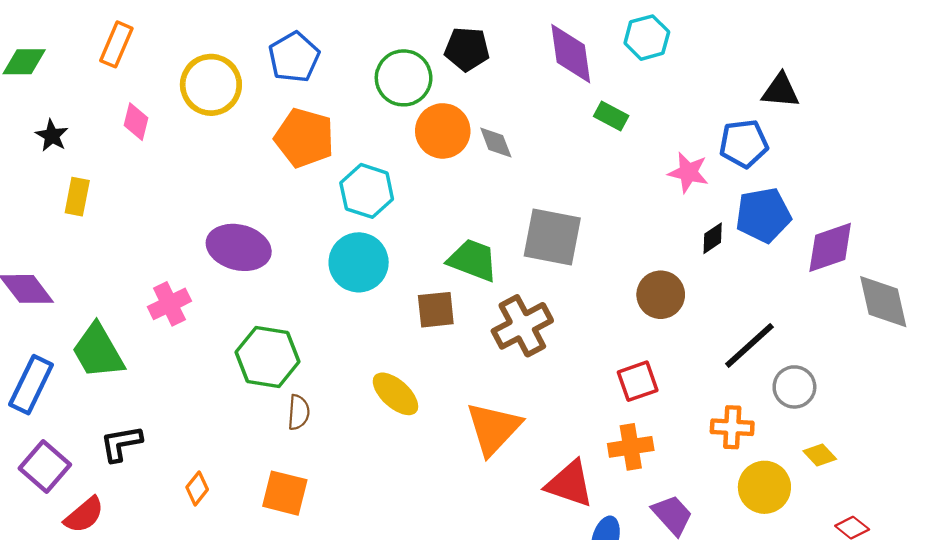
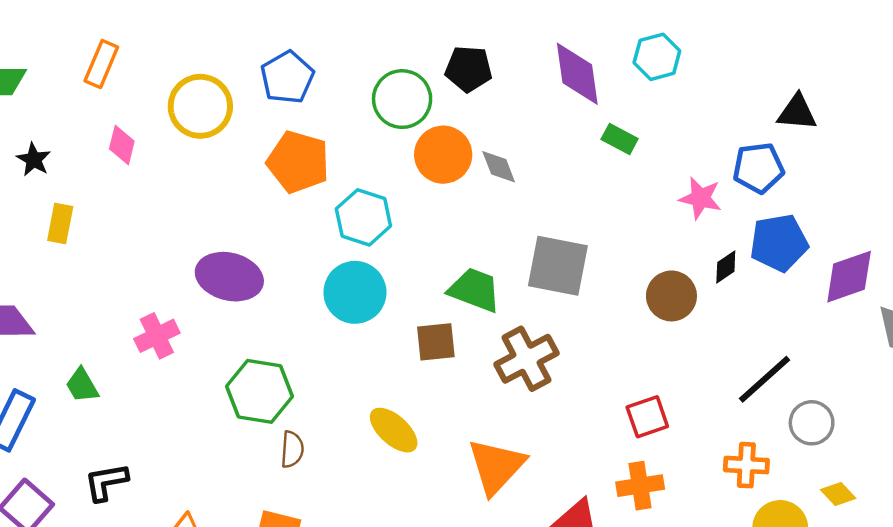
brown circle: (661, 295) -> (671, 296), moved
green trapezoid: (98, 351) -> (82, 385), size x0.6

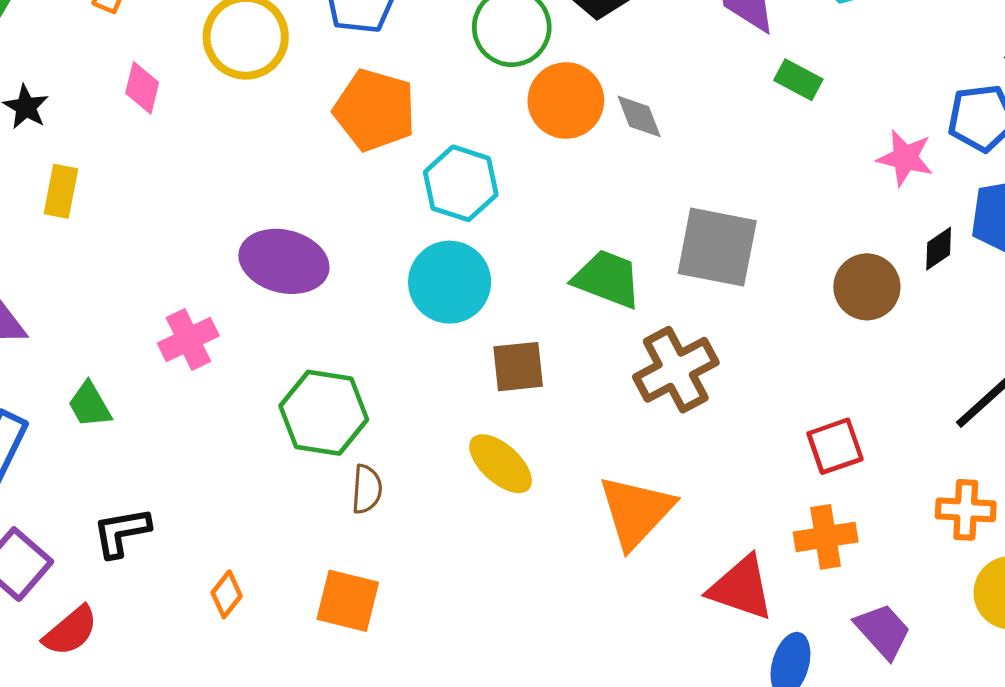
brown square: (436, 342) -> (518, 367), moved

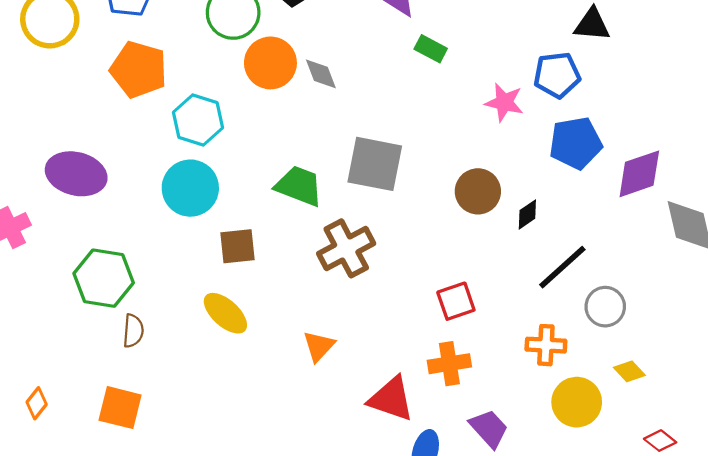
black diamond: (939, 249) -> (527, 214), moved
orange triangle: (636, 511) -> (319, 346), size x0.6

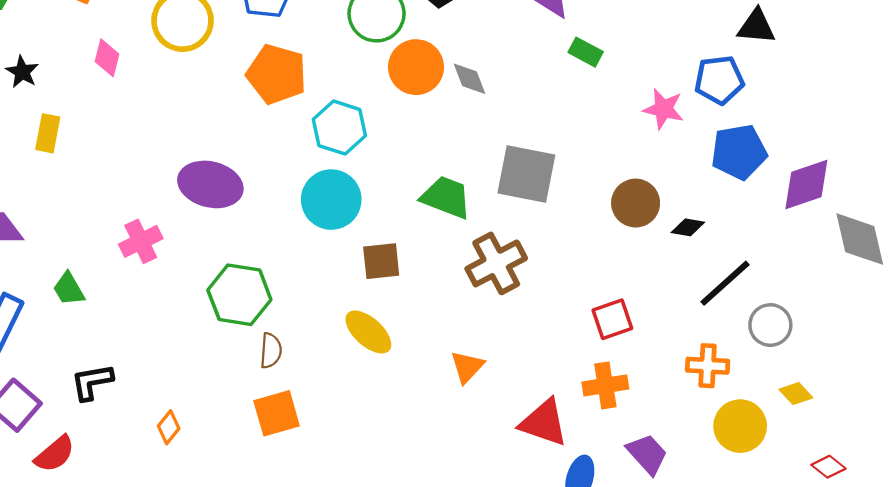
black diamond: (527, 214) -> (688, 227), turned 44
orange square: (120, 408) -> (277, 413), moved, turned -30

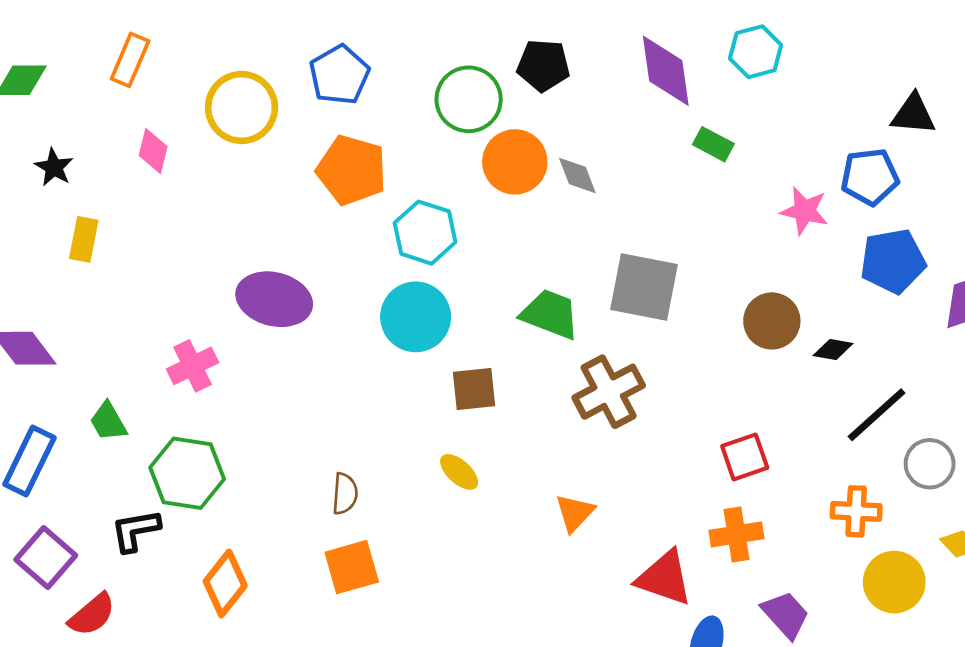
green hexagon: (239, 295) -> (187, 473), moved
yellow ellipse: (368, 332) -> (459, 472), size x0.7
orange diamond: (169, 427) -> (225, 583), size x1.6

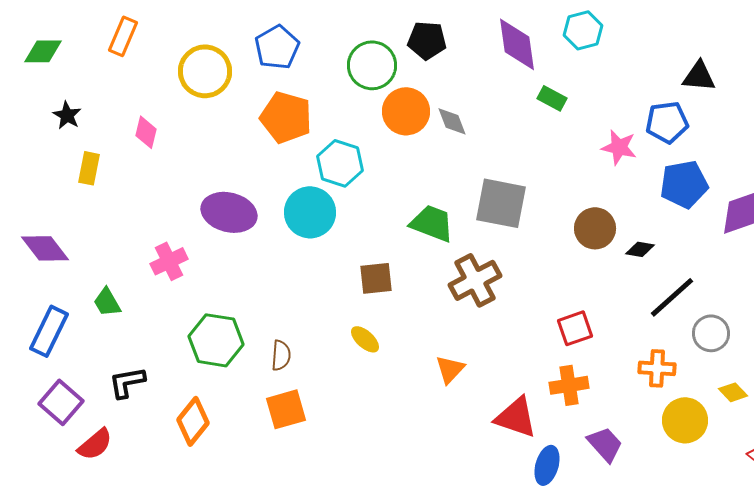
pink diamond: (153, 151) -> (146, 132), moved
cyan circle: (416, 317) -> (310, 212), moved
green hexagon: (187, 473) -> (216, 340), moved

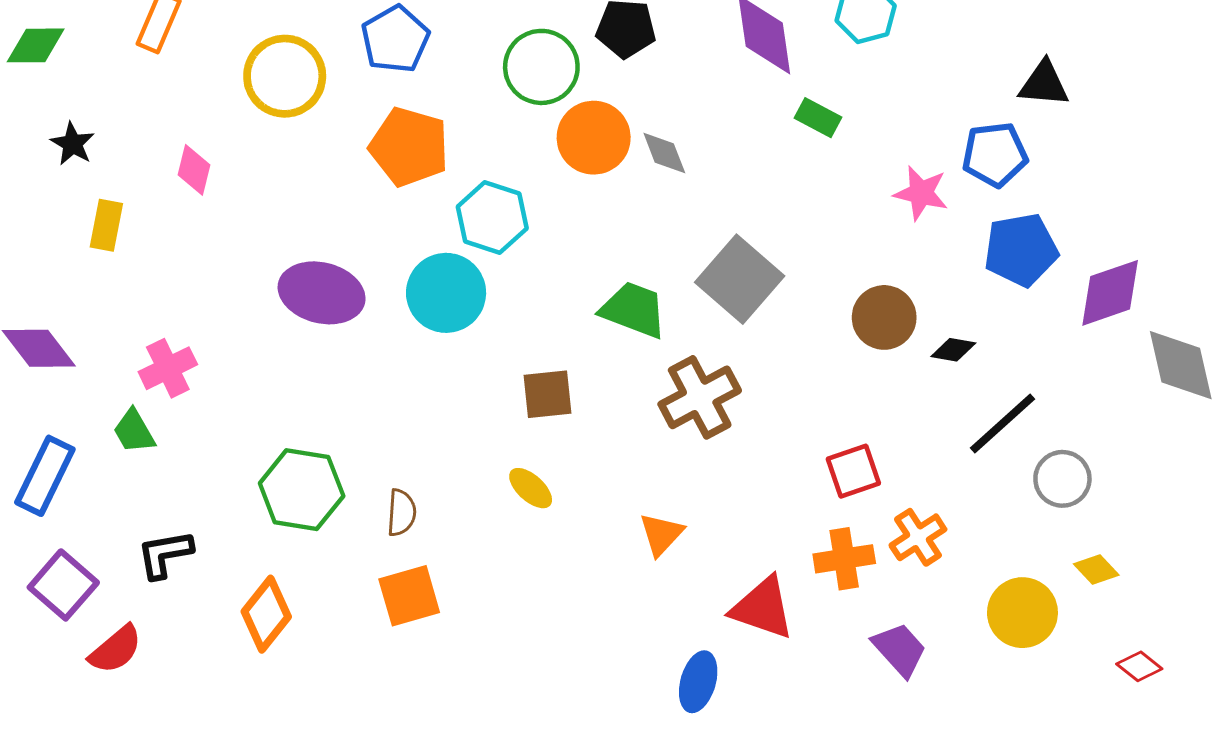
gray square: (501, 203) -> (740, 279), turned 30
pink cross: (169, 261) -> (168, 368), moved
orange cross: (657, 368) -> (918, 537), moved, turned -36
blue ellipse: (547, 465) -> (698, 682), moved

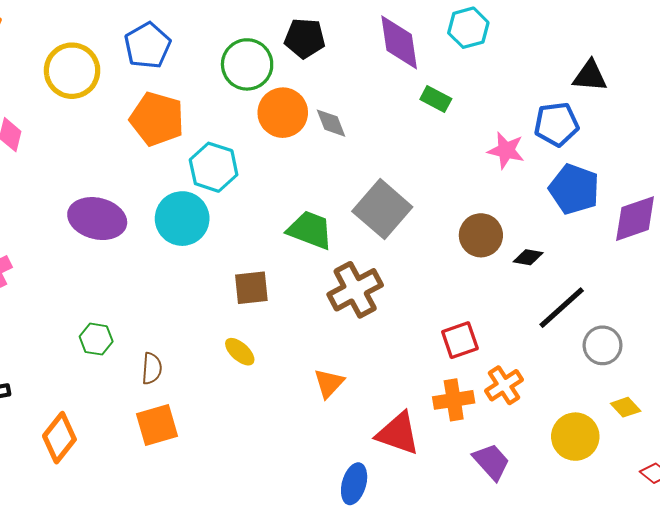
blue pentagon: (1021, 250) -> (574, 189), turned 30
green hexagon: (302, 490) -> (96, 339), moved, size x0.6

